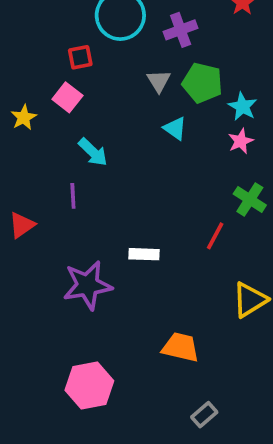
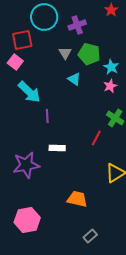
red square: (80, 57) -> (22, 40), size x1.5
cyan arrow: (93, 152) -> (29, 92), size x1.4
purple line: (73, 196) -> (47, 116), moved

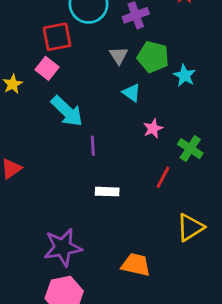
pink star: (110, 86) -> (153, 129), moved
purple star: (26, 165) -> (63, 247), moved

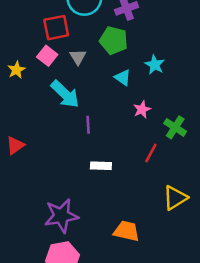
gray triangle: (119, 55) -> (78, 57), moved
green pentagon: (153, 57) -> (114, 40), moved
cyan star: (185, 75) -> (155, 65), moved

